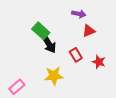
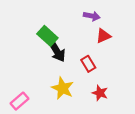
red star: (99, 62) -> (100, 93), moved
yellow star: (54, 76) -> (63, 88), turned 30

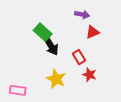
red star: (100, 93) -> (89, 75), moved
pink rectangle: (19, 101) -> (18, 90), turned 49

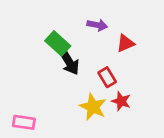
purple arrow: (82, 14) -> (97, 25), moved
yellow star: (56, 79) -> (93, 107), moved

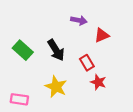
green rectangle: (58, 43) -> (23, 50), moved
yellow star: (93, 107) -> (56, 87), moved

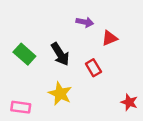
red star: (98, 82) -> (129, 102), moved

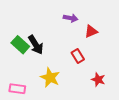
black arrow: (60, 54) -> (36, 45), moved
red star: (129, 102) -> (98, 80), moved

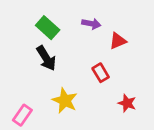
green rectangle: (20, 45) -> (48, 28), moved
pink rectangle: (17, 89) -> (22, 115), turned -63

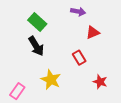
purple arrow: (91, 24) -> (78, 12), moved

